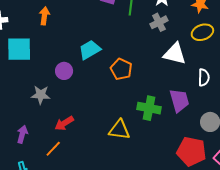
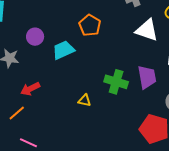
cyan trapezoid: (90, 50) -> (63, 50), moved
orange pentagon: (121, 69) -> (90, 25), moved
yellow triangle: (119, 130) -> (84, 100), size x0.6

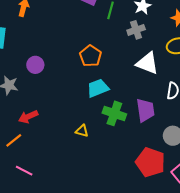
cyan trapezoid: (63, 50) -> (98, 88), moved

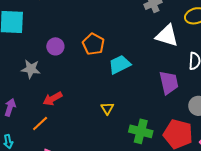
orange pentagon: (91, 56) -> (93, 44), moved
green cross: (114, 113) -> (141, 131), moved
yellow triangle: (82, 131) -> (107, 108), turned 48

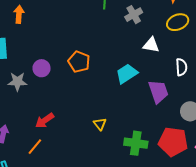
white triangle: (167, 36) -> (151, 45), size x0.7
cyan trapezoid: (120, 65) -> (127, 74), moved
gray star: (31, 69) -> (17, 82), moved

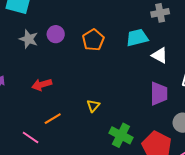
white triangle: (151, 45) -> (160, 55), moved
cyan trapezoid: (127, 74) -> (137, 38), moved
orange line: (35, 147) -> (53, 119), moved

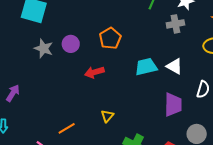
cyan trapezoid: (137, 38) -> (146, 67), moved
orange pentagon: (93, 40) -> (110, 38), moved
red arrow: (42, 85) -> (94, 72), moved

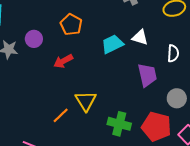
yellow triangle: (107, 116) -> (86, 101), size x1.6
orange line: (67, 128) -> (61, 115), moved

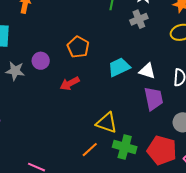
white triangle: (140, 37) -> (147, 71), moved
yellow triangle: (86, 101) -> (107, 123), moved, turned -40
orange line: (61, 115) -> (90, 150), moved

